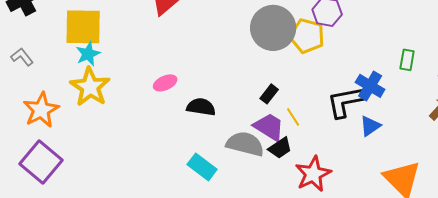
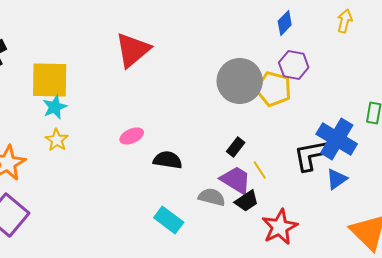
blue cross: (370, 86) -> (337, 139), size x1.4
yellow star: (90, 87) -> (57, 140), size x0.6
gray semicircle: (245, 144) -> (212, 197), size x0.7

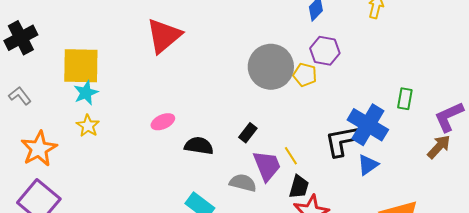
yellow pentagon: (274, 89) -> (305, 75), size x0.7
black rectangle: (236, 147) -> (248, 133), moved
purple trapezoid: (236, 180) -> (267, 166), turned 36
black trapezoid: (247, 201) -> (299, 187), moved, turned -40

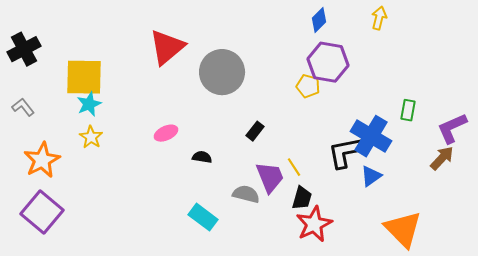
purple hexagon: (325, 51) -> (328, 62), size x1.4
gray circle: (271, 67) -> (222, 72), moved
black rectangle: (248, 133) -> (255, 131), moved
black semicircle: (199, 146) -> (202, 157), size x0.7

